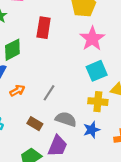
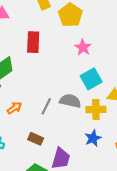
pink star: (92, 39) -> (83, 47), size x0.7
gray semicircle: (66, 119) -> (70, 101), moved

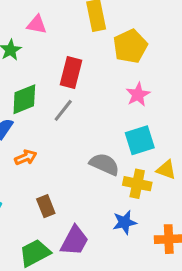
gray line: (46, 106) -> (63, 110), moved
brown rectangle: (36, 139) -> (46, 206), turned 32

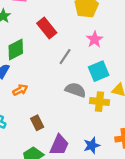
red rectangle: (71, 72) -> (47, 28), turned -48
gray line: (63, 110) -> (65, 57), moved
blue star: (125, 222) -> (92, 145), moved

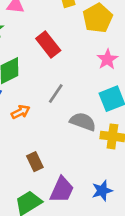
gray line: (65, 57) -> (56, 94), moved
orange arrow: (20, 90) -> (21, 112), moved

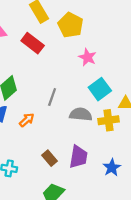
red rectangle: (48, 44) -> (33, 43), moved
purple trapezoid: (62, 190) -> (78, 157), moved

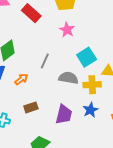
pink star: (87, 57) -> (67, 30), moved
brown rectangle: (49, 158) -> (31, 107), moved, turned -72
blue star: (112, 168) -> (90, 110), moved

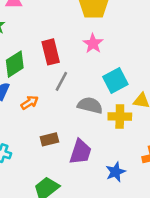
red rectangle: (31, 13) -> (51, 52), moved, turned 30
brown rectangle: (31, 107) -> (49, 139), moved
blue star: (90, 110) -> (116, 172), moved

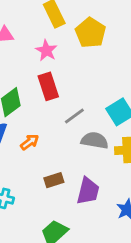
pink star: (93, 44) -> (46, 51), moved
gray line: (61, 81) -> (74, 116), moved, turned 30

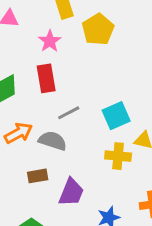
gray semicircle: (95, 140) -> (53, 141), moved
orange arrow: (30, 142) -> (18, 133), size x1.4

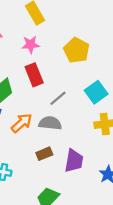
yellow pentagon: (98, 29) -> (76, 50), moved
pink star: (50, 41) -> (31, 45), turned -30

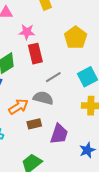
pink star: (31, 45) -> (27, 32), moved
orange arrow: (22, 123) -> (18, 107), moved

